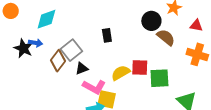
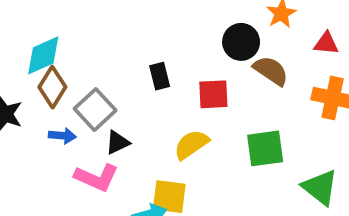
blue arrow: (36, 43) -> (62, 136), moved
brown diamond: (58, 61) -> (52, 87), moved
red square: (140, 67) -> (213, 94), moved
pink L-shape: (94, 87) -> (96, 177), moved

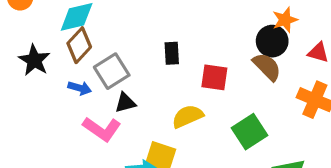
black circle: (241, 42) -> (272, 41), moved
green square: (265, 148) -> (250, 132), turned -36

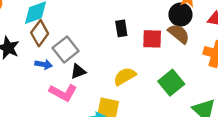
black rectangle: (172, 53) -> (121, 28), moved
red square: (214, 77) -> (152, 39), moved

